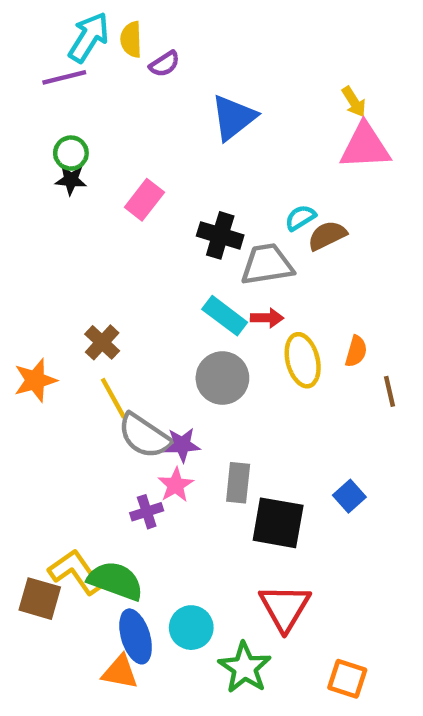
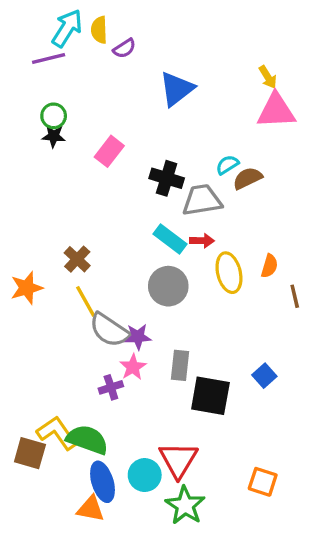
red triangle: (285, 608) -> (178, 460), moved
orange square: (347, 679) -> (263, 482), moved

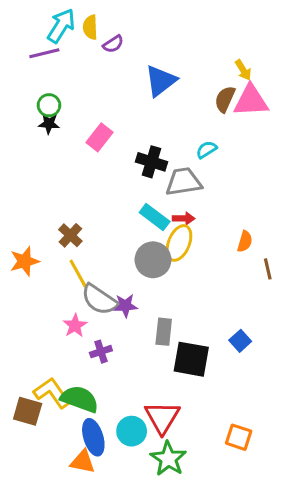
brown semicircle: (248, 178) -> (225, 99), moved, turned -40
yellow ellipse: (229, 273) -> (179, 243), moved, turned 36
pink star: (133, 367) -> (75, 326), moved

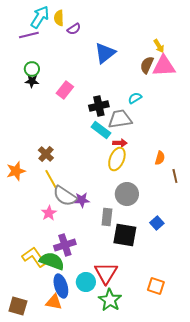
black cross: (151, 162) -> (99, 106), turned -30
cyan rectangle: (155, 217) -> (101, 130), moved
gray circle: (153, 260) -> (127, 194), moved
purple cross: (101, 352) -> (65, 245), moved, size x1.5
brown square: (28, 411) -> (18, 306), moved

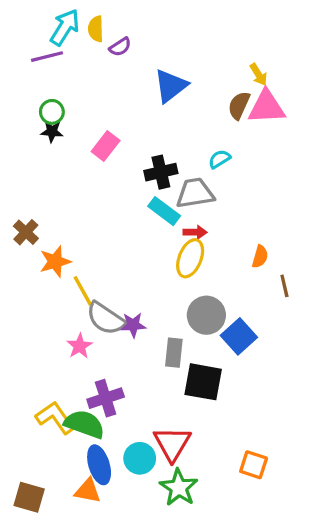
brown cross: (46, 154) -> (26, 232), moved
orange star: (16, 171) -> (55, 262), moved
blue square: (157, 223) -> (239, 336), moved, size x1.5

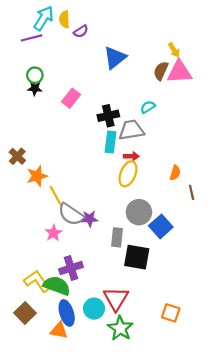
cyan rectangle: (164, 211) -> (110, 142), turned 60
brown square: (29, 497) -> (25, 313), moved, turned 30

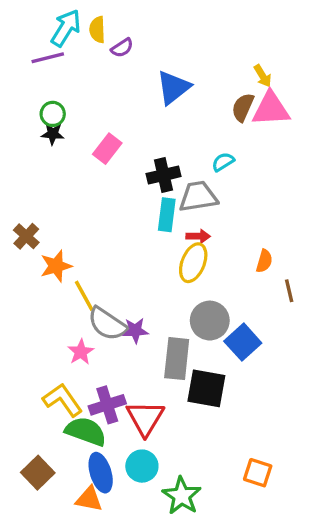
gray rectangle: (117, 237) -> (177, 359), size x1.4
yellow L-shape: (37, 281) -> (63, 400), moved
red triangle: (116, 299) -> (145, 418), moved

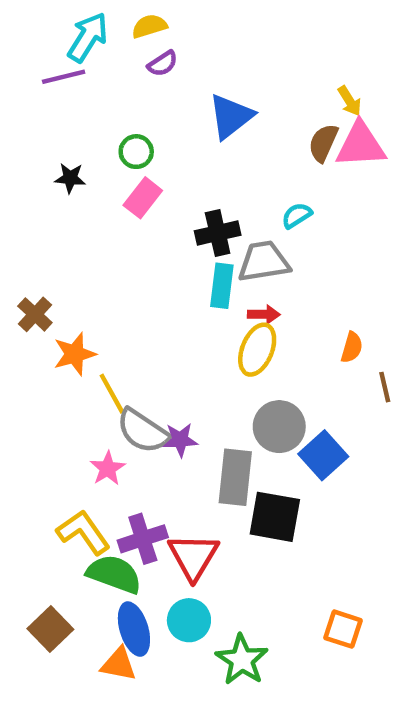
yellow semicircle: (97, 30) -> (149, 26), moved, turned 75
green circle: (53, 114) -> (136, 152), moved

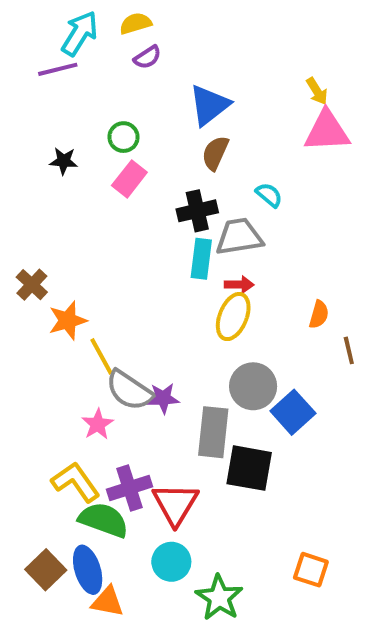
brown semicircle: (323, 143) -> (215, 153), moved
cyan semicircle: (297, 215) -> (269, 195), turned 72
blue ellipse: (134, 629) -> (88, 570), moved

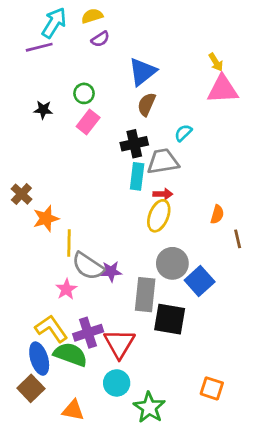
cyan semicircle: (269, 195) -> (183, 133), turned -84
yellow line: (102, 356) -> (69, 243), turned 30
blue ellipse: (88, 570) -> (39, 359), moved

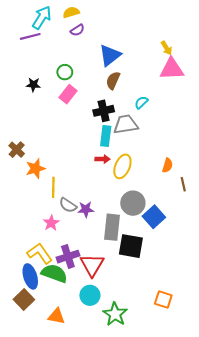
red arrow: (163, 194) -> (103, 159), moved
gray semicircle: (88, 266) -> (68, 205), size x0.7

